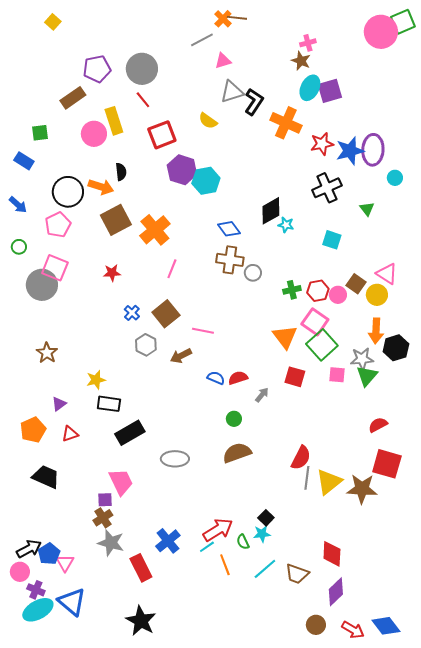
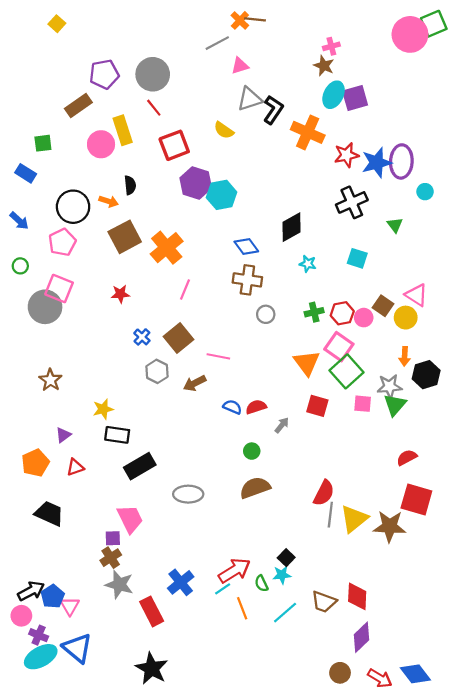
orange arrow: (101, 187) -> (109, 201), size x0.7
cyan star: (286, 225) -> (308, 264), moved
gray circle: (253, 273) -> (266, 314), moved
orange arrow: (376, 331) -> (405, 356), size x0.7
brown trapezoid: (297, 574) -> (324, 602), moved

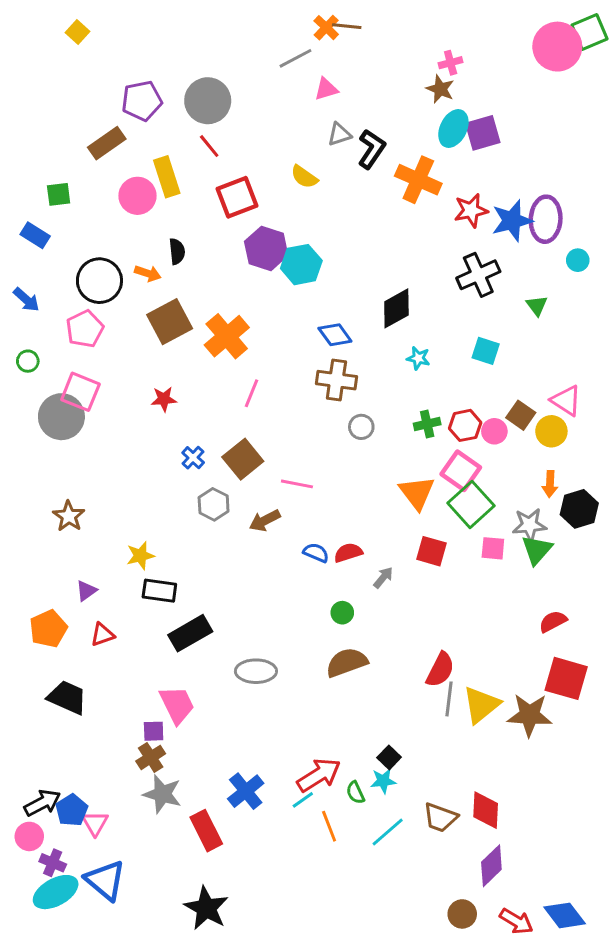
gray triangle: (250, 99) -> (339, 134), size x0.7

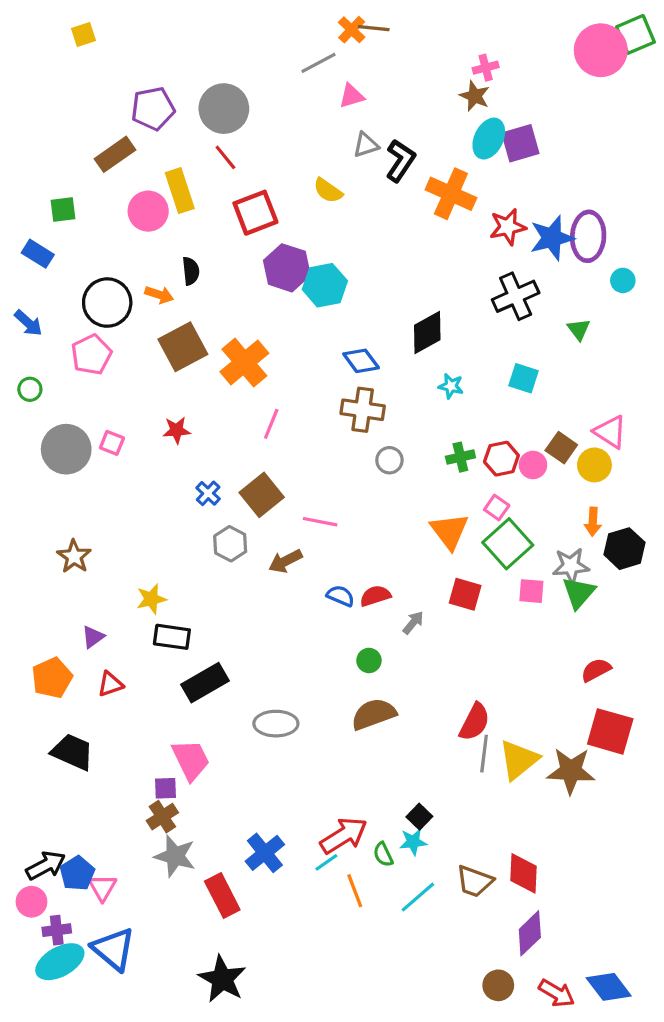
yellow square: (78, 32) -> (84, 34), turned 30
pink square: (80, 392) -> (112, 443), moved, size x0.6
pink square: (461, 471) -> (497, 508), size x0.6
purple cross: (53, 863) -> (57, 930), turned -30

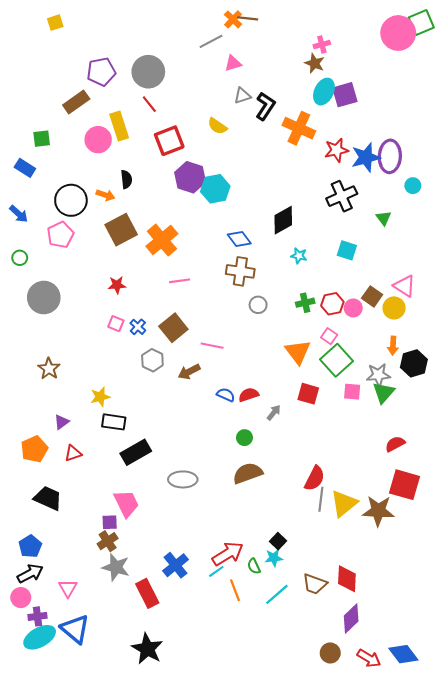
pink line: (271, 424) -> (180, 281), turned 60
pink square: (112, 443) -> (116, 324), moved
blue pentagon: (77, 873) -> (30, 546), moved

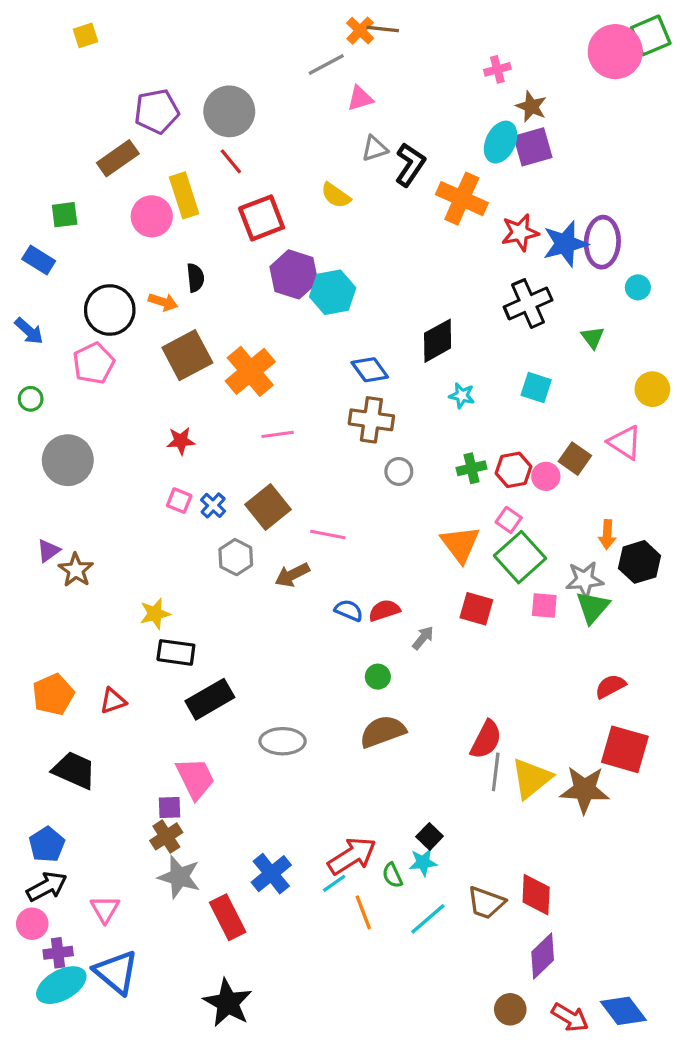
brown star: (315, 63) -> (531, 107), moved
yellow circle: (394, 308) -> (652, 389), moved
purple triangle: (62, 422) -> (48, 551), moved

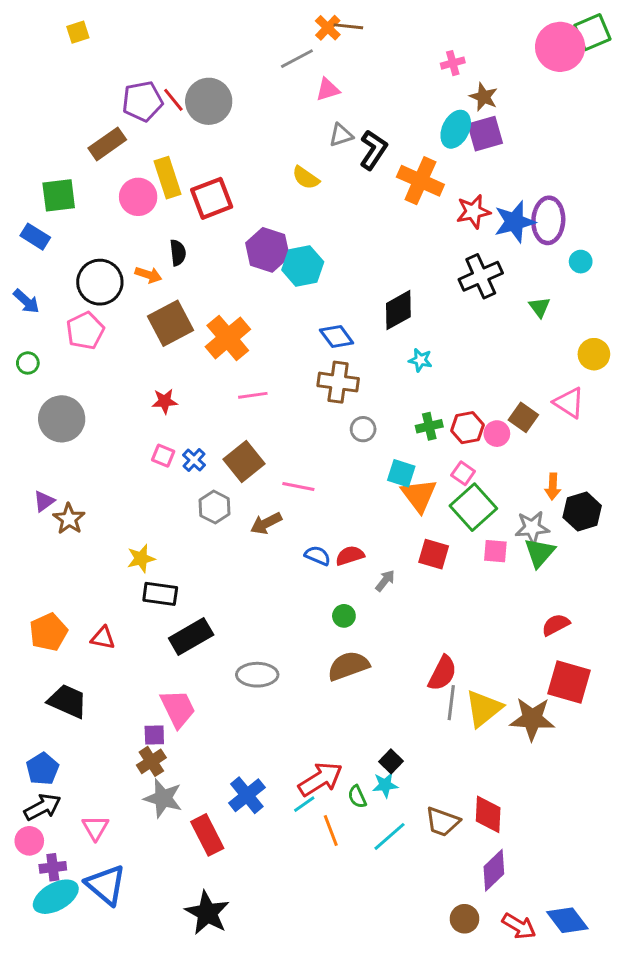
red line: (231, 161) -> (173, 100), moved
green square: (65, 215) -> (59, 195), size x1.4
red square: (262, 218) -> (212, 198), moved
cyan square: (536, 388) -> (401, 473), moved
red triangle: (113, 701) -> (103, 638), turned 30

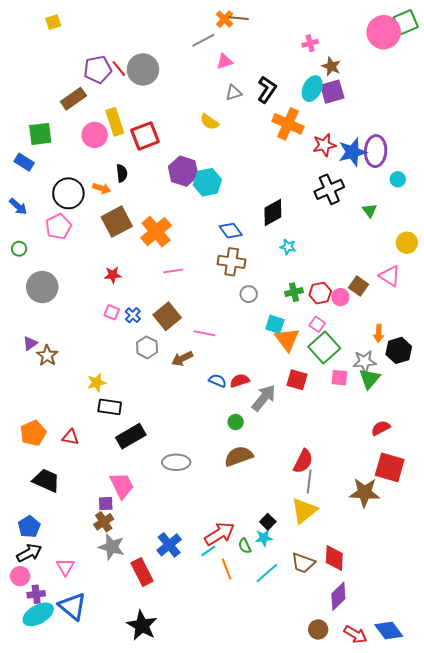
black L-shape: (373, 150) -> (267, 90), moved
gray arrow: (385, 581) -> (264, 398), size x1.8
yellow triangle: (484, 709) -> (304, 511), moved

